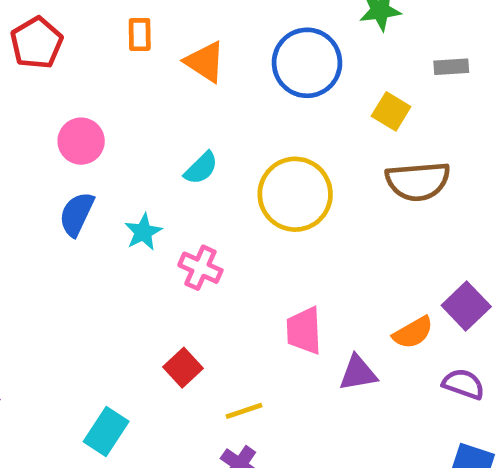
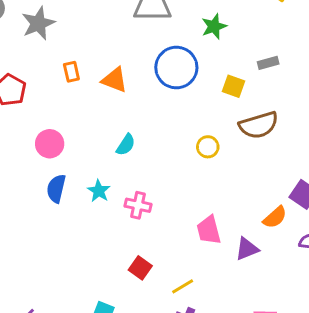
gray rectangle: (451, 67) -> (268, 63), moved
yellow circle: (295, 194) -> (208, 147), moved, size x0.5

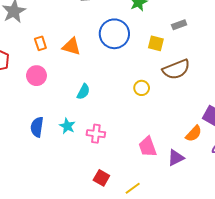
pink circle: (50, 144) -> (36, 76), moved

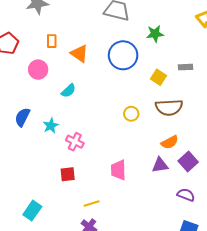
cyan semicircle: (83, 92) -> (68, 91), moved
orange semicircle: (194, 134) -> (170, 142), moved
purple triangle: (176, 158) -> (160, 165), moved
red square: (101, 178) -> (68, 174), moved, turned 35

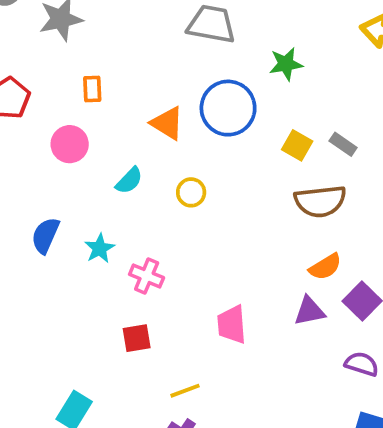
orange triangle: (79, 54) -> (167, 123), moved
gray rectangle: (186, 67) -> (343, 144), moved, turned 40
yellow circle: (131, 114) -> (191, 192), moved

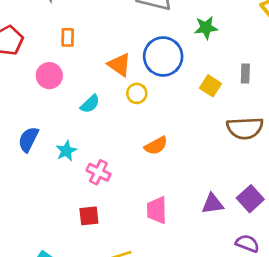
gray rectangle: (343, 144) -> (245, 73), moved, turned 54
yellow circle: (191, 192) -> (137, 93), moved
brown semicircle: (320, 201) -> (245, 128), moved
orange semicircle: (325, 267) -> (156, 146), moved

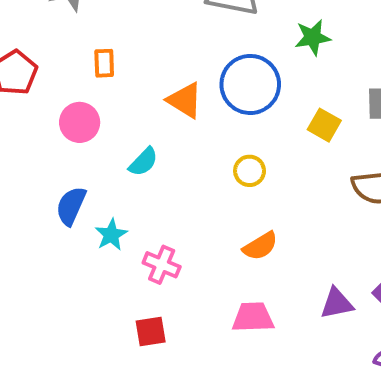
yellow circle: (137, 93) -> (250, 171), moved
blue semicircle: (28, 139) -> (71, 206), moved
orange semicircle: (156, 146) -> (260, 246), moved
pink trapezoid: (157, 210) -> (253, 317), turned 92

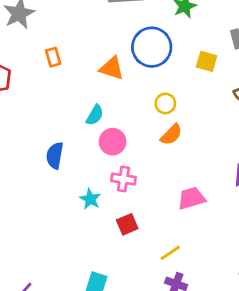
pink circle: (80, 122) -> (113, 142), moved
cyan star: (111, 235) -> (90, 199), moved
orange semicircle: (260, 246) -> (171, 135), moved

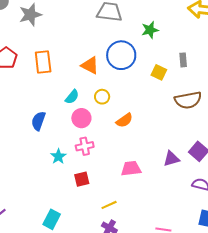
orange rectangle: (53, 57) -> (43, 62), moved, size x1.6
yellow circle: (165, 103) -> (102, 97), moved
pink cross: (123, 179) -> (85, 146), turned -30

